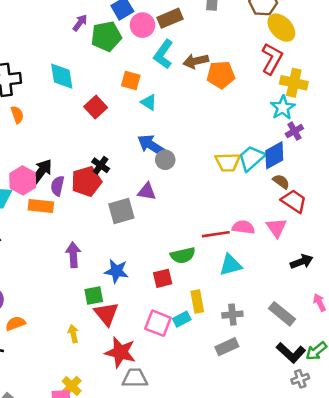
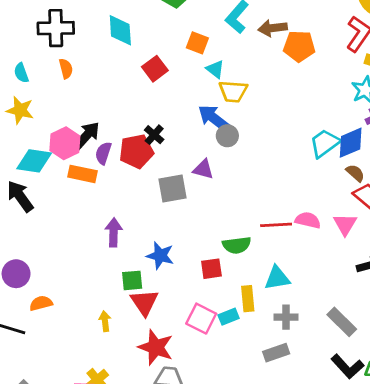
yellow trapezoid: (228, 162) -> (233, 91), moved
cyan triangle: (231, 265) -> (277, 278), moved

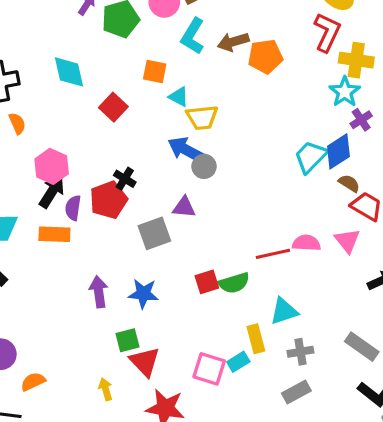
pink hexagon: (65, 143) -> (52, 166), moved
blue star: (160, 256) -> (143, 294), moved
red square: (211, 269) -> (207, 282), moved

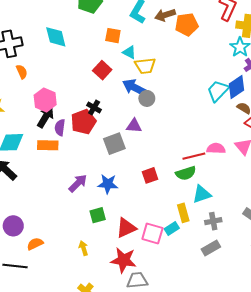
red square: (113, 107) -> (102, 70), moved
green semicircle: (234, 283) -> (186, 173), moved
purple arrow: (99, 292) -> (78, 183), turned 54
red triangle: (145, 362) -> (126, 228), moved, turned 50

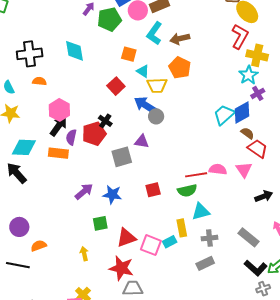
orange pentagon: (187, 24) -> (180, 68), moved, turned 30
orange semicircle: (22, 72) -> (39, 81), turned -64

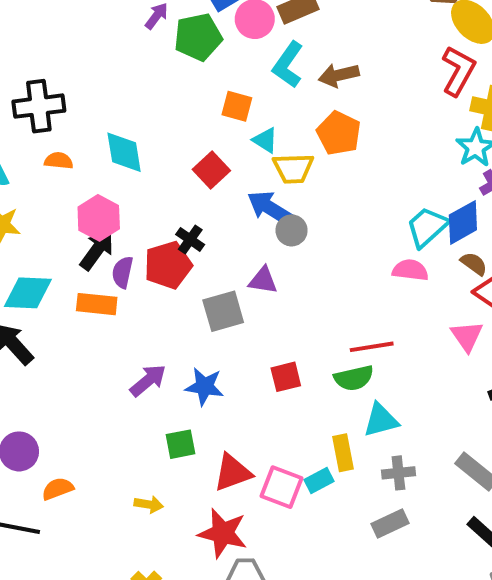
cyan diamond: (74, 51) -> (124, 152), moved
pink semicircle: (218, 169) -> (410, 270), moved
yellow arrow: (84, 254) -> (149, 504), turned 112

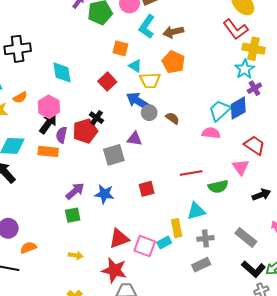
red L-shape: (458, 71) -> (235, 29), turned 115
orange semicircle: (59, 161) -> (20, 97), moved, turned 144
brown semicircle: (474, 264) -> (172, 118), moved
green semicircle: (354, 378) -> (218, 187), moved
green square: (180, 444) -> (73, 215), moved

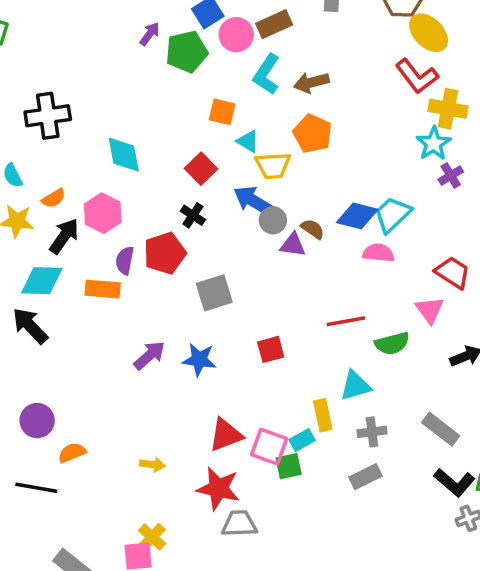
blue diamond: (238, 108) -> (357, 216), moved, turned 45
black cross: (97, 118) -> (193, 215), moved
black arrow: (48, 123) -> (64, 236), moved
purple triangle: (135, 139) -> (293, 245), moved
green square: (73, 215) -> (289, 466), moved

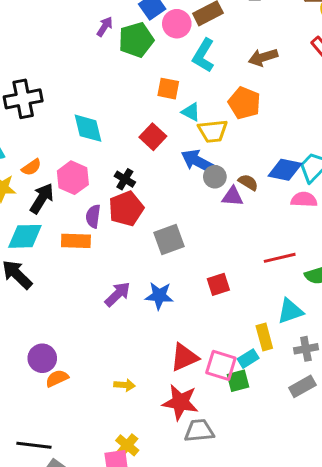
brown arrow: (311, 82) -> (263, 57), moved
black cross: (193, 215) -> (125, 179), moved
purple circle: (37, 421) -> (42, 358), moved
black line: (36, 488) -> (34, 445), moved

